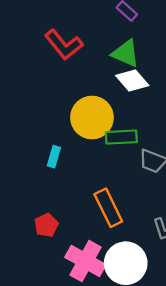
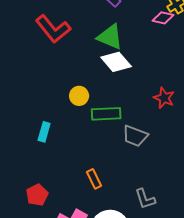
yellow circle: (92, 118) -> (79, 96), size x0.5
orange rectangle: (108, 208) -> (94, 179), size x0.6

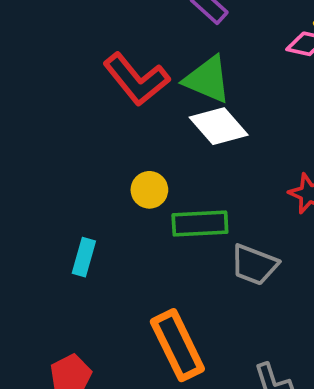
red L-shape: (53, 29) -> (136, 79), moved
orange rectangle: (94, 179) -> (177, 345), size x1.8

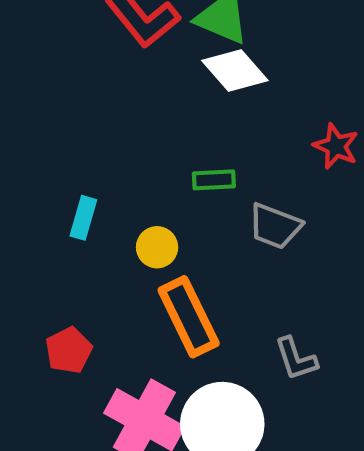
yellow circle: (149, 190) -> (157, 247), moved
green rectangle: (200, 224) -> (214, 180), size x0.7

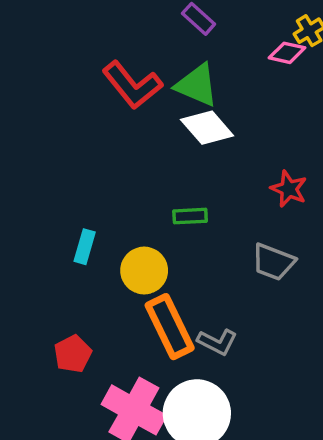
gray trapezoid: (275, 226) -> (273, 262), moved
yellow circle: (157, 247) -> (144, 271), size x1.4
gray L-shape: (296, 359) -> (217, 342), moved, turned -45

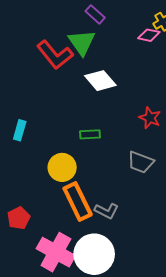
green triangle: (197, 85) -> (82, 42), moved, turned 32
cyan rectangle: (85, 247) -> (20, 130), moved

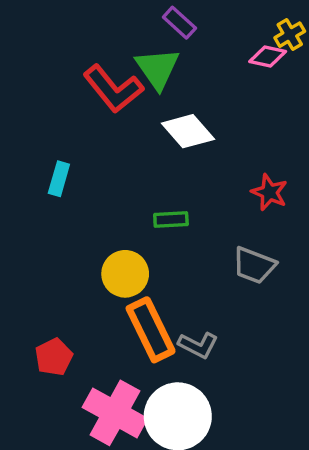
cyan rectangle: (20, 130) -> (59, 179), moved

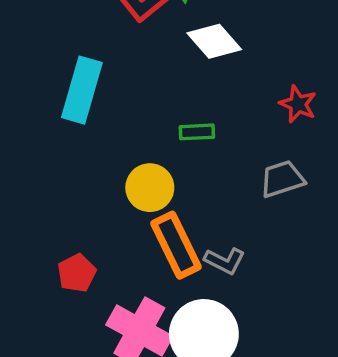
cyan rectangle: (59, 179) -> (82, 90), size x1.8
gray trapezoid: (254, 265) -> (282, 179), turned 141

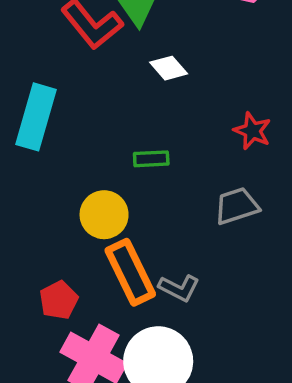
white diamond: (214, 41) -> (169, 68), size x0.7
red pentagon: (77, 273) -> (59, 300), moved

